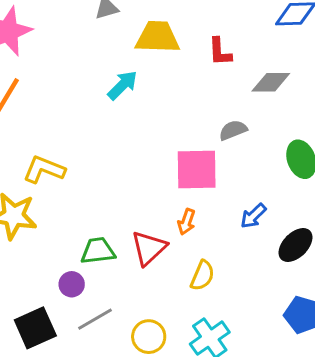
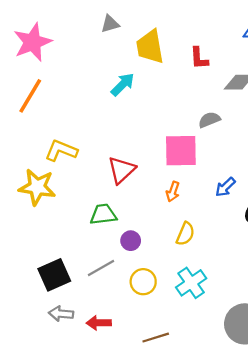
yellow trapezoid: (157, 37) -> (150, 47), turned -102
red triangle: (149, 248) -> (122, 170), moved
purple circle: (72, 284) -> (131, 241), moved

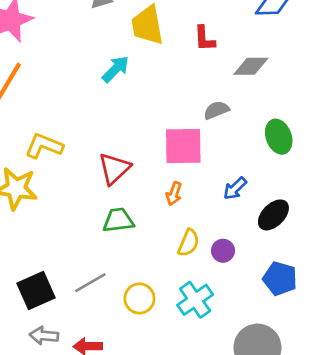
green trapezoid: (103, 214) -> (118, 220), moved
purple circle: (131, 241) -> (223, 251), moved

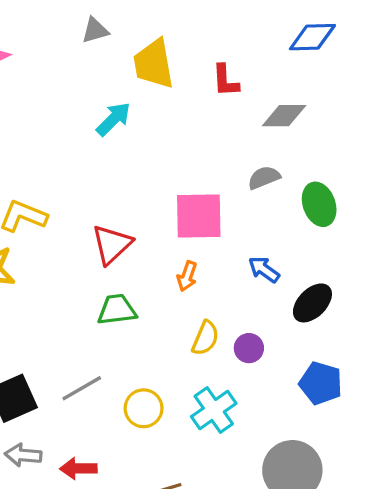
gray semicircle: (216, 110) -> (264, 178), moved
blue arrow: (235, 188) -> (264, 270), turned 80

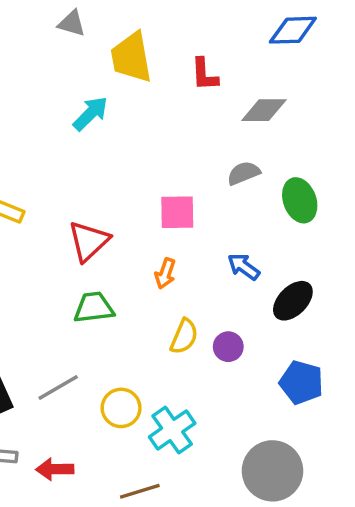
gray triangle: (95, 30) -> (72, 23), turned 32
pink square: (199, 216) -> (177, 212), size x0.7
cyan cross: (214, 410) -> (172, 430), moved

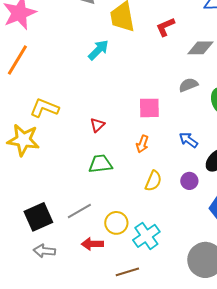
red L-shape: (204, 74) -> (165, 27), turned 70
red triangle: (89, 241) -> (97, 125), size x0.6
purple circle: (228, 347) -> (189, 181), moved
red arrow: (55, 469) -> (92, 244), moved

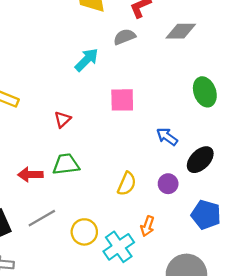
cyan arrow: (98, 50) -> (87, 60), moved
gray semicircle: (188, 85) -> (124, 37), moved
orange arrow: (142, 144) -> (147, 226), moved
red arrow: (92, 244) -> (30, 175), moved

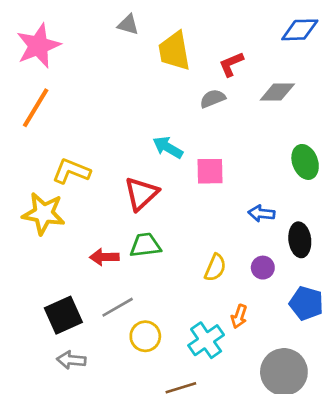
cyan arrow: (87, 60) -> (168, 147), moved, turned -105
red triangle: (62, 119) -> (141, 194), size x1.8
blue arrow: (167, 137) -> (261, 213), turned -30
black ellipse: (200, 160) -> (300, 240), turned -52
yellow circle: (84, 232) -> (145, 336), moved

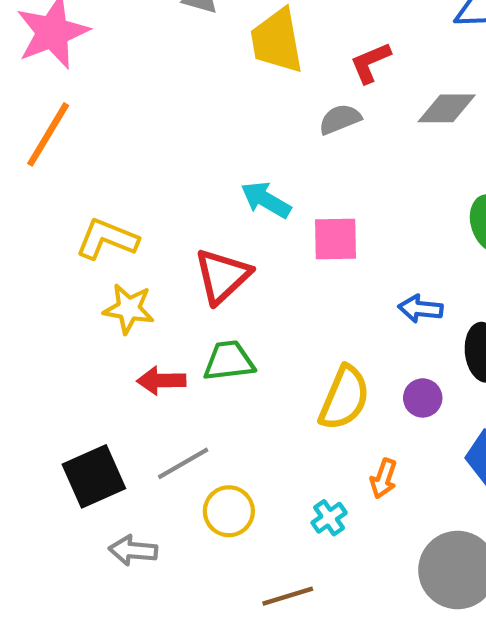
yellow star: (44, 213) -> (129, 309), moved, size x0.7
yellow semicircle: (215, 268) -> (344, 398), size x1.4
cyan cross: (206, 340) -> (329, 518), size x0.6
gray arrow: (71, 360) -> (133, 550), moved

